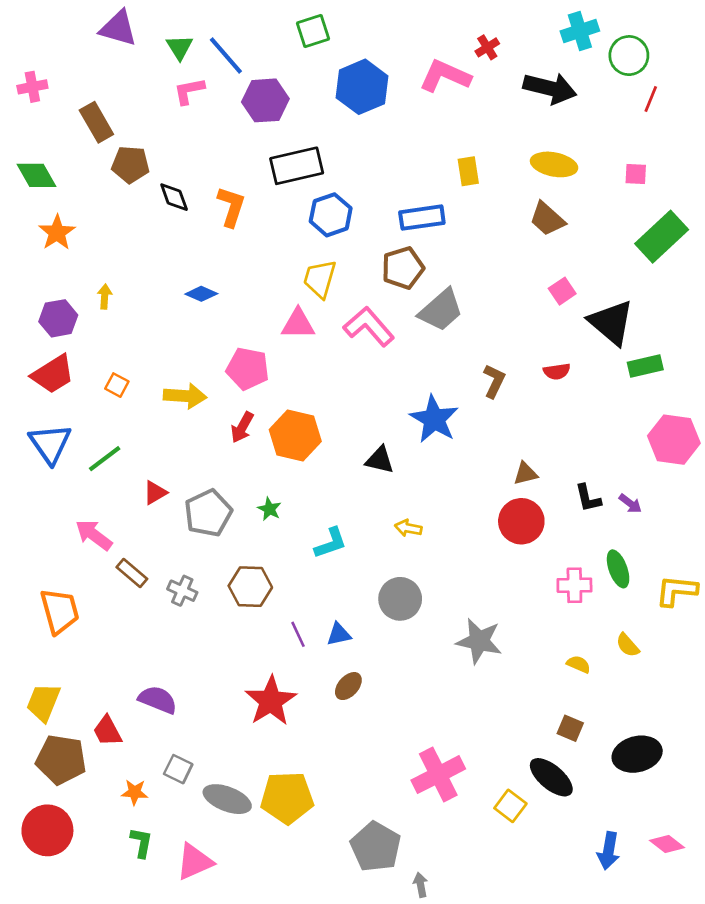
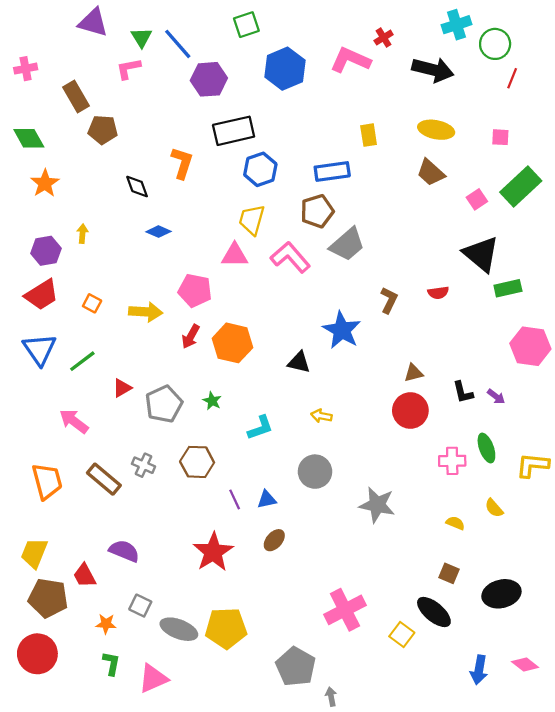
pink L-shape: (189, 91) -> (128, 69), moved
black diamond: (174, 197) -> (137, 186), moved
pink square: (562, 291) -> (477, 199), moved
brown rectangle: (132, 573) -> (104, 479), moved, size x1.4

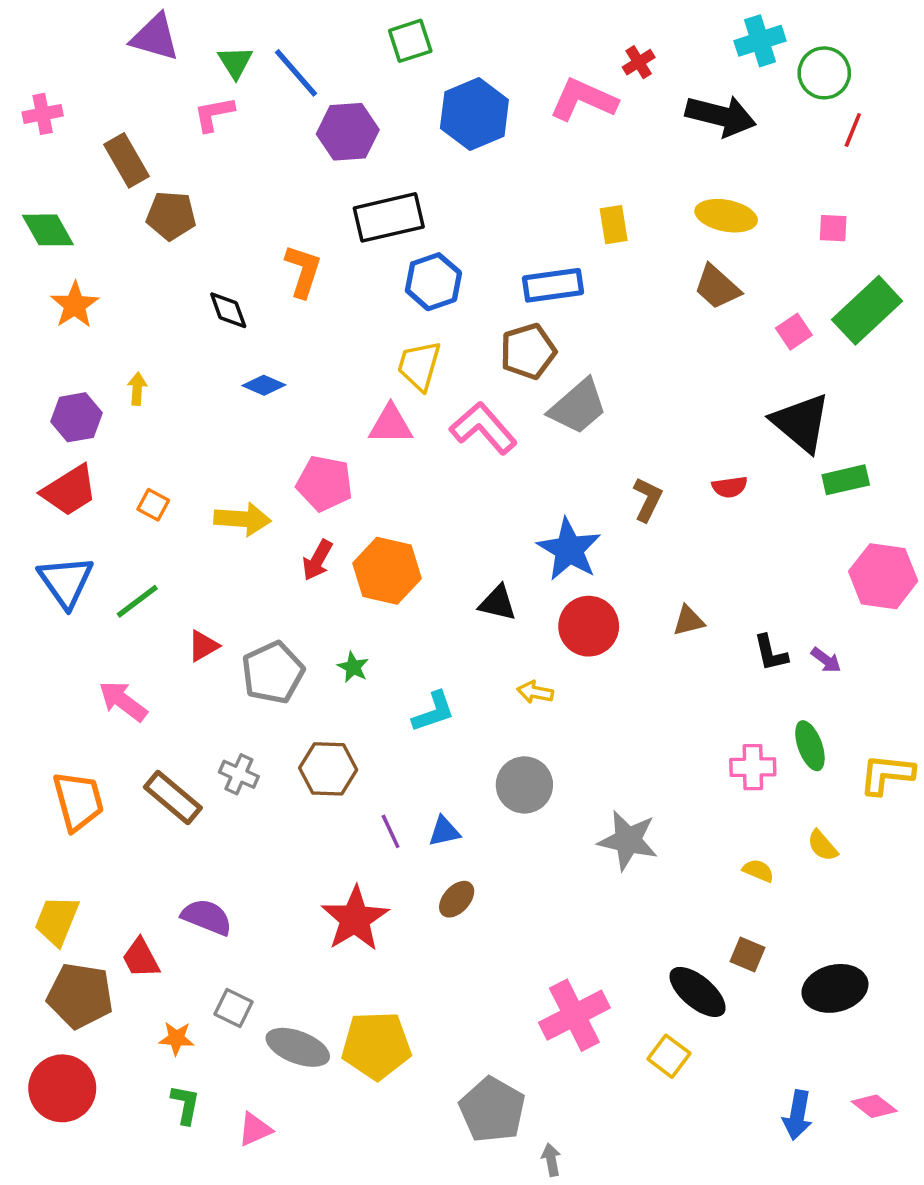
red circle: (410, 411) -> (589, 626), moved
black ellipse: (434, 612) -> (698, 992), moved
pink triangle: (153, 678) -> (255, 1129), size x0.7

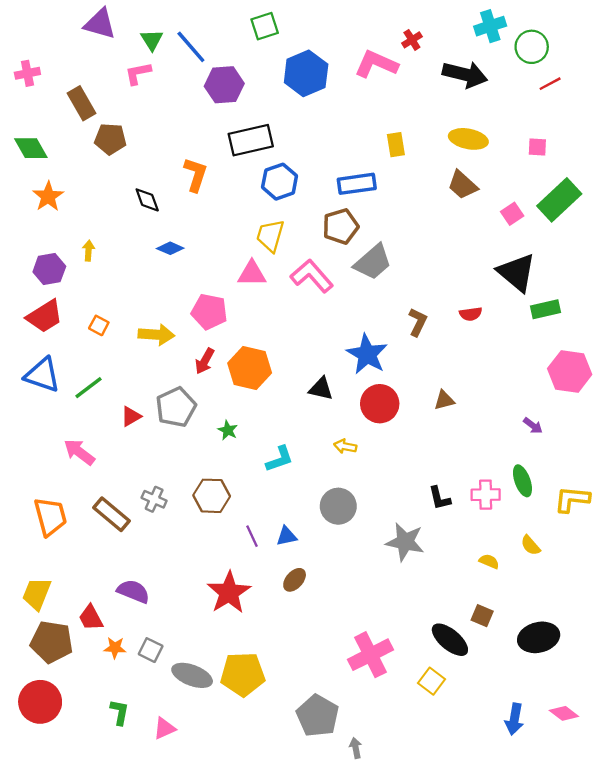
red line: (853, 130) -> (550, 84), turned 40
blue triangle: (66, 582) -> (42, 375), turned -36
black L-shape: (771, 653) -> (440, 498), moved
gray pentagon: (273, 673) -> (176, 407), moved
orange star: (176, 1038) -> (115, 648), moved

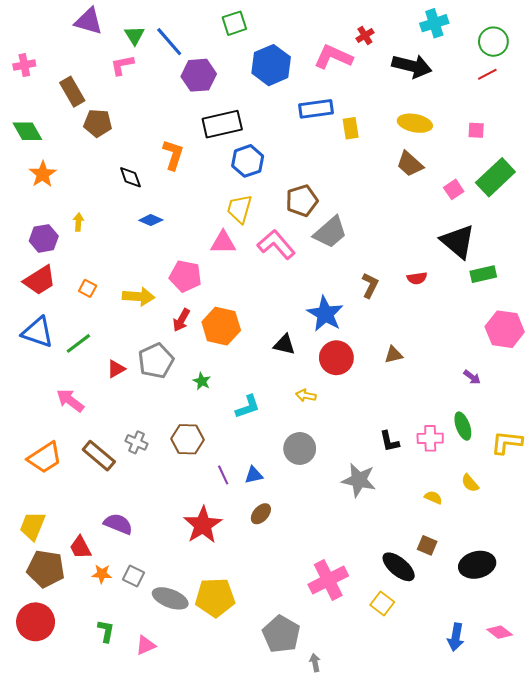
green circle: (532, 47) -> (493, 42), moved
blue rectangle: (357, 184) -> (316, 109), moved
orange trapezoid: (50, 517) -> (45, 458), turned 72

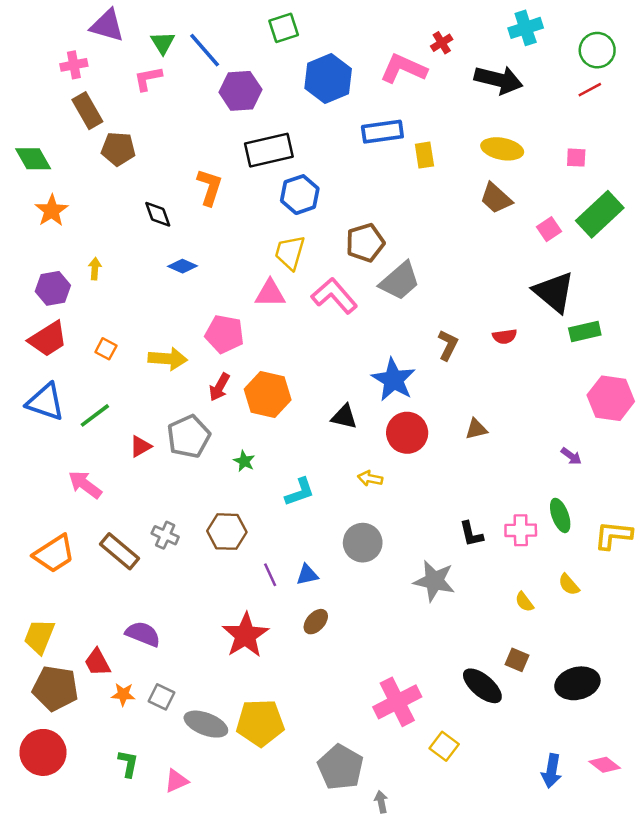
pink cross: (24, 65) -> (74, 65), moved
yellow semicircle: (433, 497) -> (524, 602), turned -150
yellow square: (382, 603) -> (444, 746), moved

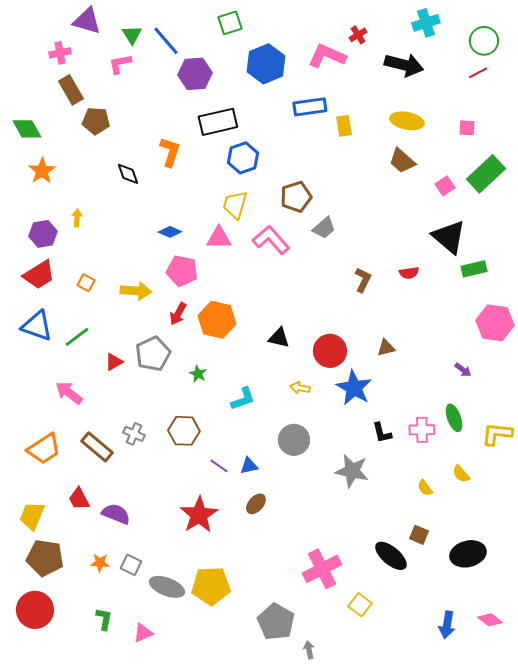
blue diamond: (182, 266) -> (170, 232), moved
gray trapezoid: (400, 281) -> (324, 228), size x0.7
blue star: (394, 380) -> (354, 388), moved
purple line: (270, 575) -> (219, 466), turned -30
red trapezoid: (97, 662) -> (79, 499), moved

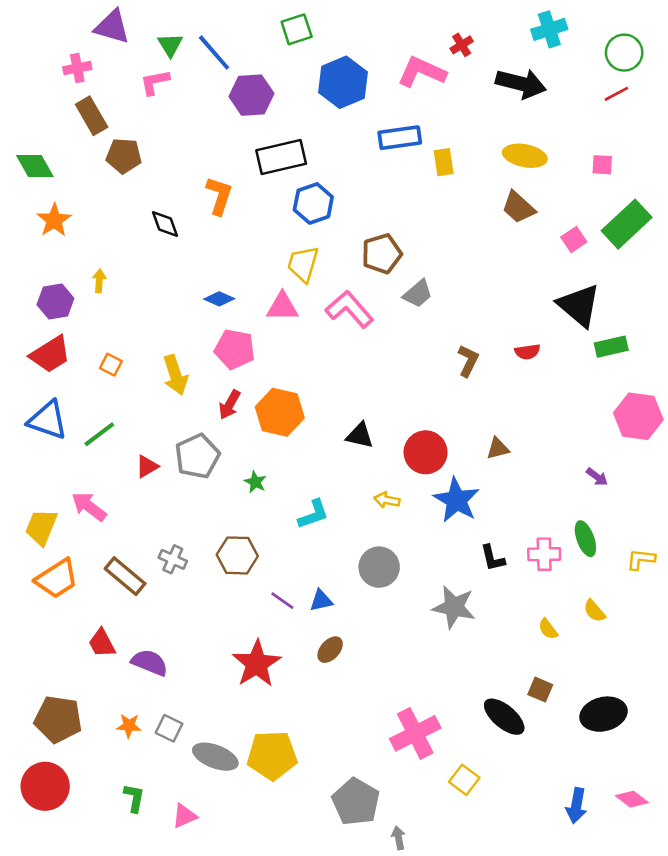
yellow arrow: (136, 291) -> (175, 375), turned 68
yellow L-shape: (497, 434) -> (641, 559), size x0.7
yellow trapezoid: (32, 516) -> (41, 527), moved

